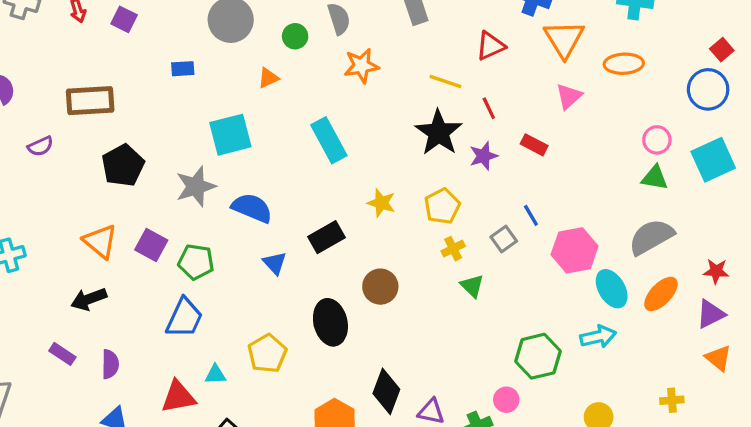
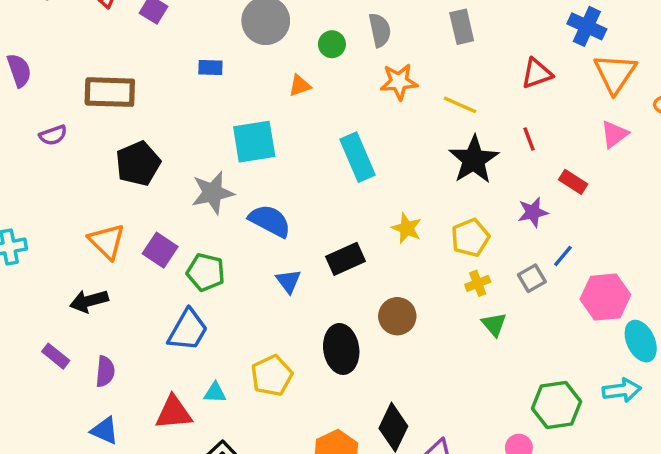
yellow line: (445, 82) -> (460, 105), moved
purple star: (484, 156) -> (533, 212), moved
blue line: (531, 215) -> (563, 256), turned 65

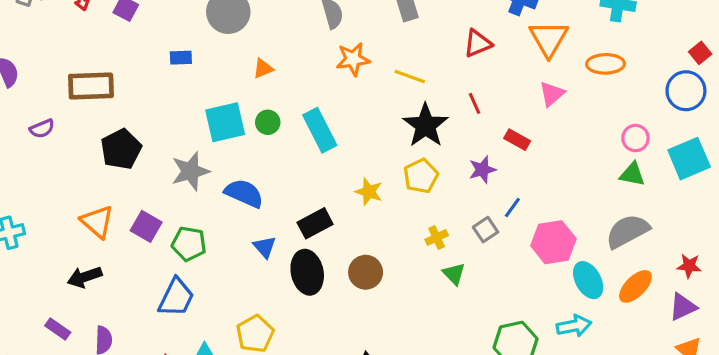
green circle: (332, 44) -> (268, 122), moved
yellow pentagon: (470, 238) -> (421, 176), moved
black ellipse: (341, 349) -> (307, 272), moved

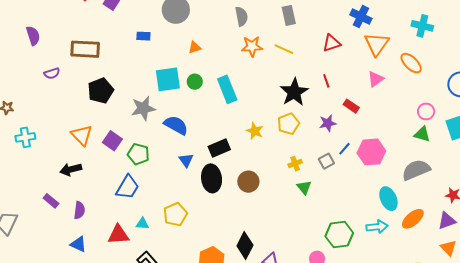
orange ellipse: (605, 64) -> (411, 63), turned 40
yellow line: (410, 77) -> (284, 49), moved
pink hexagon: (553, 242) -> (371, 152), moved
orange ellipse: (635, 286) -> (413, 219), moved

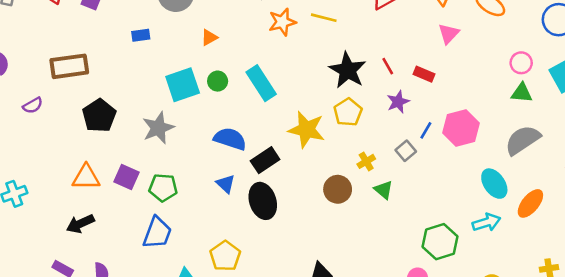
red line: (326, 81) -> (388, 66), moved
blue semicircle: (176, 125) -> (230, 139), moved
yellow star: (255, 131) -> (307, 130), size x1.6
orange triangle: (82, 135) -> (86, 177), turned -35
brown circle: (248, 182) -> (338, 189), moved

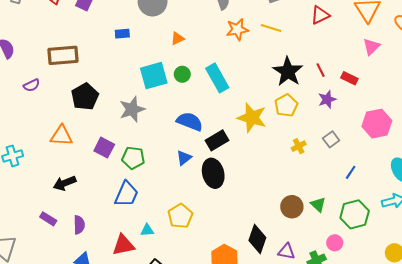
blue line: (426, 130) -> (351, 172), moved
orange triangle: (86, 177) -> (61, 136), moved
blue triangle: (226, 184) -> (184, 158), turned 35
brown circle: (338, 189) -> (292, 207), moved
green triangle: (384, 190) -> (318, 204), moved

